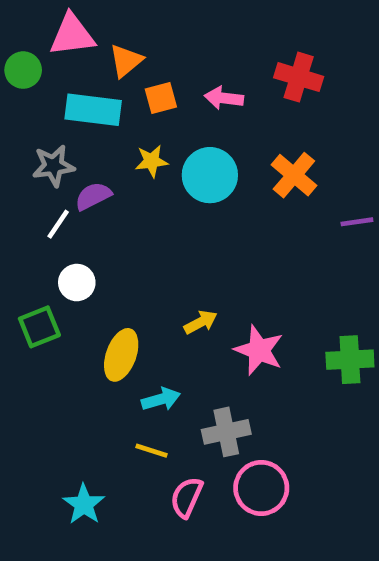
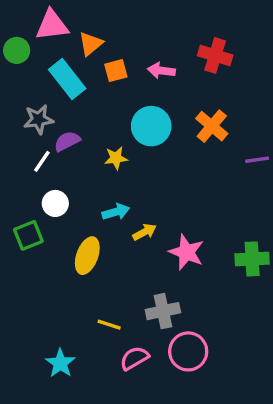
cyan rectangle: (93, 110) -> (67, 79), turned 45
yellow star: (152, 161) -> (116, 158), moved
cyan arrow: (161, 399) -> (116, 212), moved
pink semicircle: (187, 497) -> (134, 358), turned 36

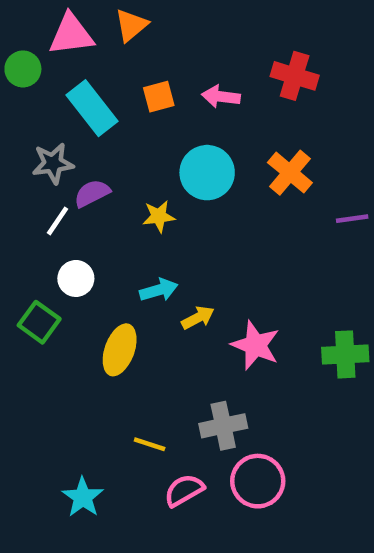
orange triangle: (91, 44) -> (131, 25), moved
green square: (28, 235) -> (39, 322), turned -32

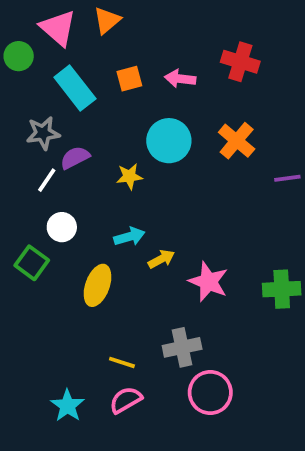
pink triangle: (71, 34) -> (58, 28), turned 48
pink semicircle: (184, 490) -> (126, 400), moved

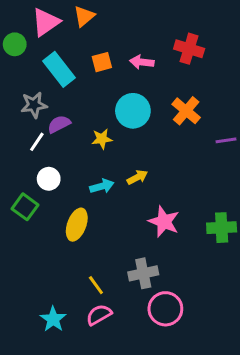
pink triangle: (58, 28) -> (46, 22), turned 44
yellow arrow: (161, 259) -> (137, 177), moved
yellow line: (122, 362) -> (96, 285), turned 36

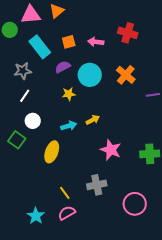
pink triangle: (46, 22) -> (31, 15), turned 30
purple semicircle: (59, 124) -> (63, 67), moved
pink circle: (165, 309) -> (135, 204), moved

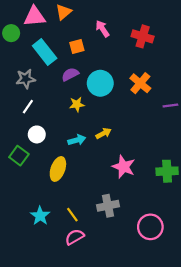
pink arrow: (96, 42) -> (102, 29), moved, turned 49
cyan star: (36, 216) -> (40, 216), moved

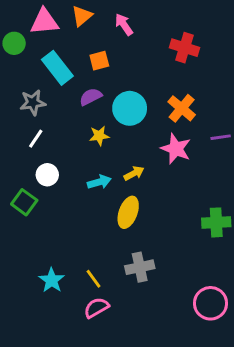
pink arrow: (102, 29) -> (124, 25), moved
pink star: (124, 167) -> (176, 149), moved
yellow ellipse: (58, 169) -> (128, 212), moved
pink circle: (150, 227) -> (211, 303), moved

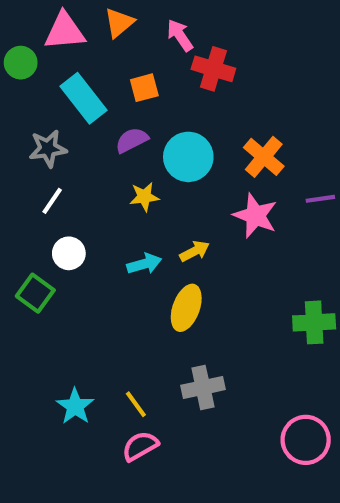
red cross: (185, 48) -> (213, 69), moved

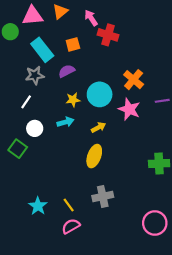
gray star: (48, 149) -> (35, 75), moved
cyan circle: (188, 157) -> (100, 94), moved
cyan arrow: (144, 264) -> (66, 122), moved

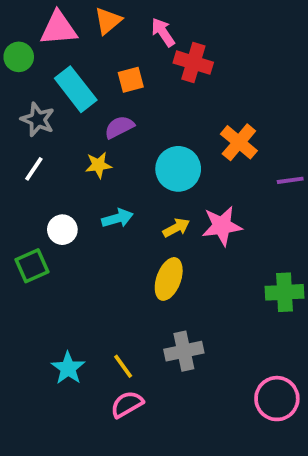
gray star: (35, 75) -> (38, 120), moved, turned 30
yellow star: (73, 100) -> (98, 165), moved
white line: (26, 102) -> (34, 169), moved
pink star: (129, 109) -> (222, 226), moved, turned -30
green square: (18, 149) -> (32, 266), turned 30

